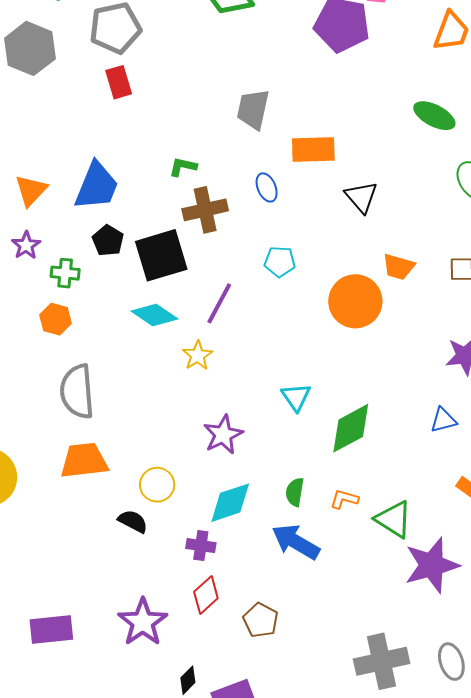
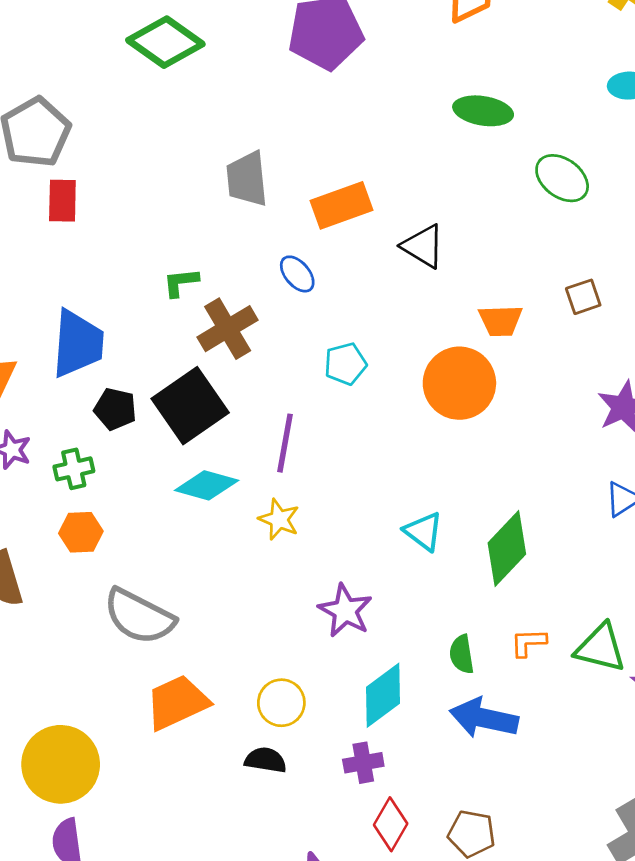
red rectangle: (119, 82) -> (62, 201), turned 36
gray semicircle: (77, 392) -> (139, 616), turned -40

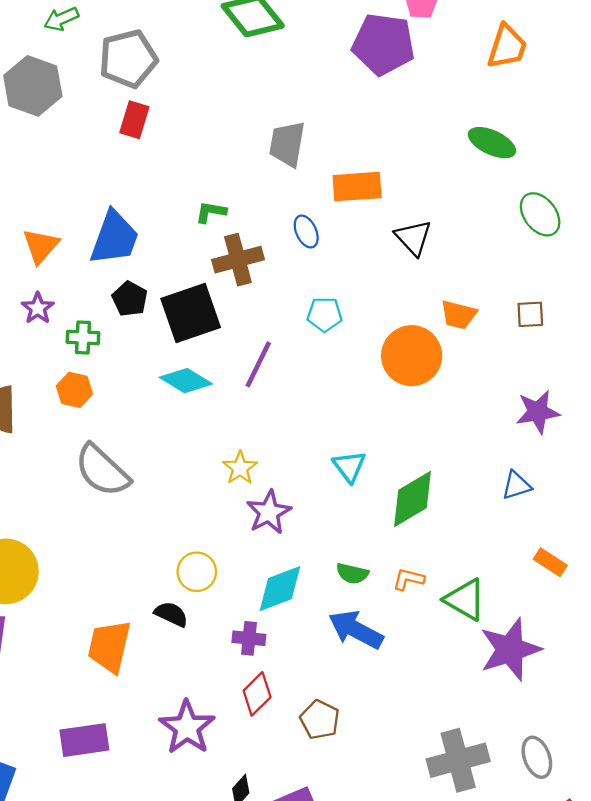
yellow star: (279, 519) -> (240, 468), moved
green semicircle: (462, 654) -> (352, 574), turned -84
orange trapezoid: (177, 702) -> (109, 646), moved, turned -68

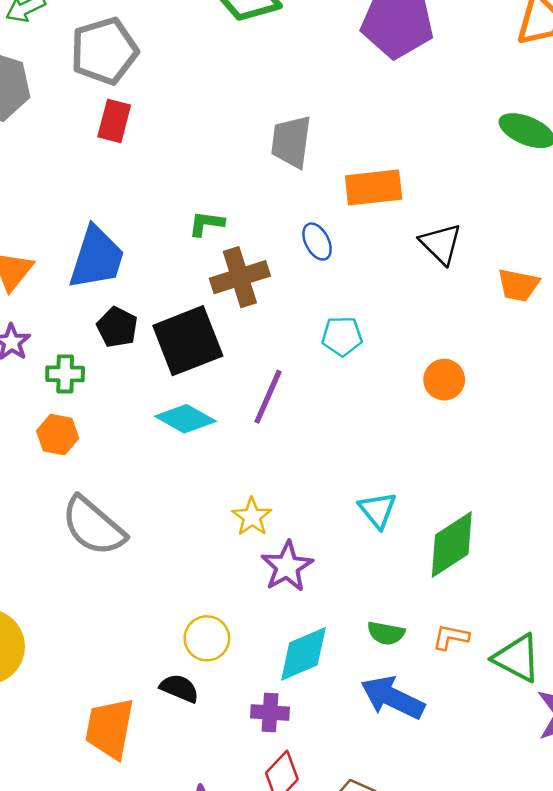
orange trapezoid: (459, 315) -> (518, 285), moved
orange circle: (412, 356) -> (444, 380), size x0.6

